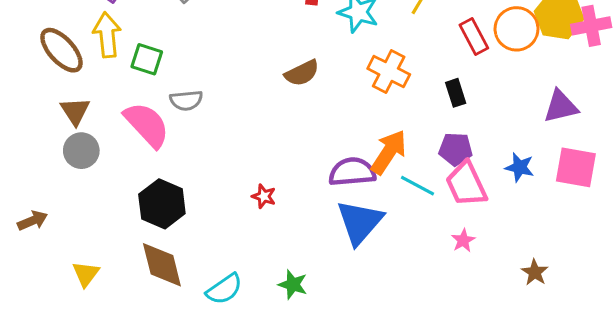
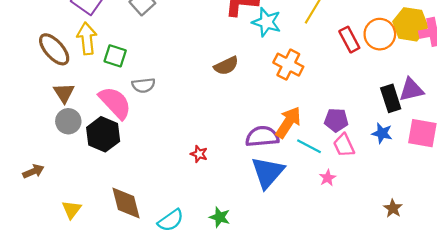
black rectangle: (456, 93) -> (391, 98), moved, size x1.4
pink trapezoid: (466, 184) -> (344, 145), size x0.7
black hexagon: (162, 204) -> (103, 134), moved
pink star: (463, 240) -> (328, 178), moved

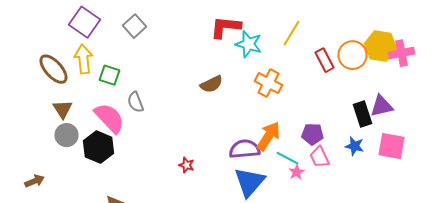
gray semicircle: (143, 85) -> (136, 102), turned 75
pink star: (328, 178) -> (296, 172), moved

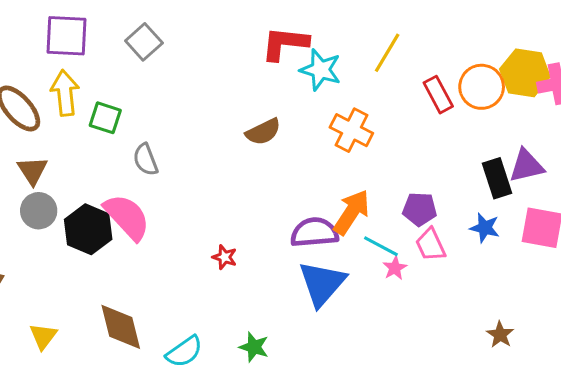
purple square: (84, 22) -> (67, 36), turned -32
pink semicircle: (110, 118) -> (127, 217), moved

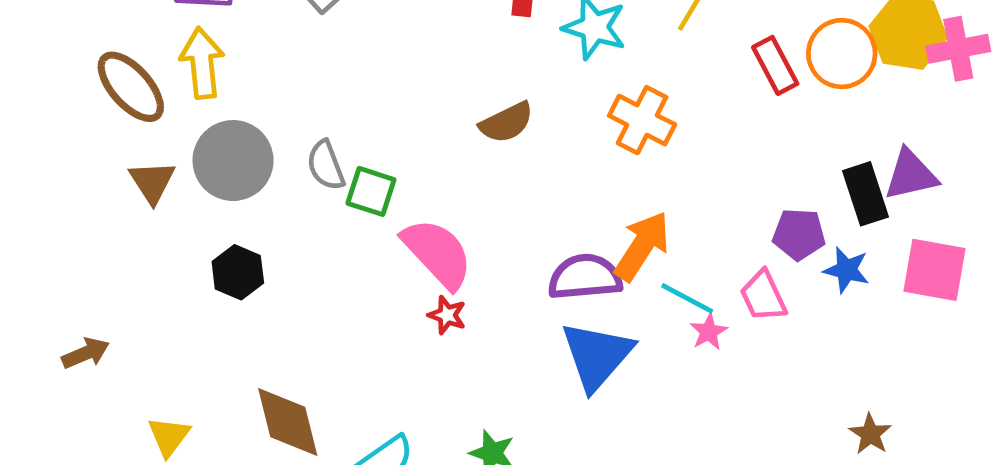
green square: (105, 118) -> (371, 191), moved
purple pentagon: (420, 209) -> (799, 234), moved
gray circle: (39, 211) -> (233, 161), moved, size x1.4
pink semicircle: (127, 217) -> (438, 253), moved
black hexagon: (88, 229) -> (238, 272), size x0.7

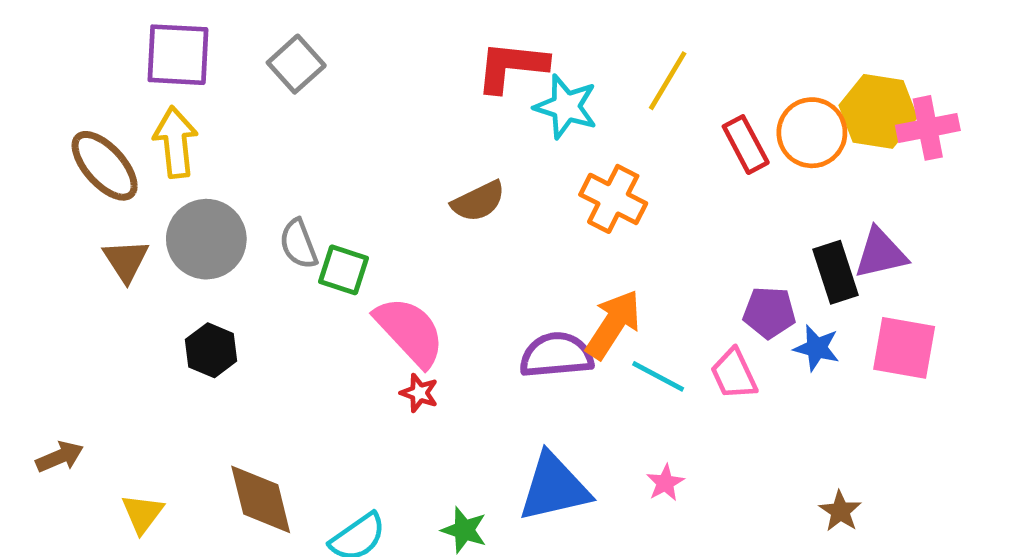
pink star: (709, 332) -> (665, 483), moved
brown arrow: (86, 353) -> (60, 457), moved
blue triangle: (597, 356) -> (554, 488), moved, turned 36

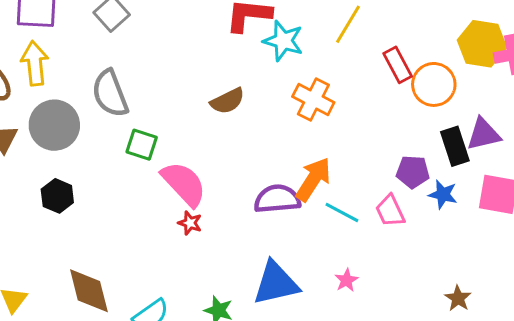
orange circle: (812, 133) -> (434, 84), moved
gray semicircle: (299, 244) -> (110, 93), moved, size x1.5

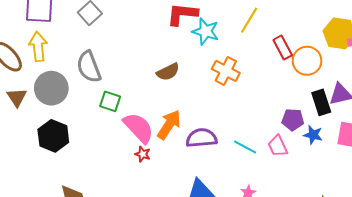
orange arrow: (313, 179) -> (169, 125), moved
black hexagon: (57, 196) -> (53, 136), size x1.4

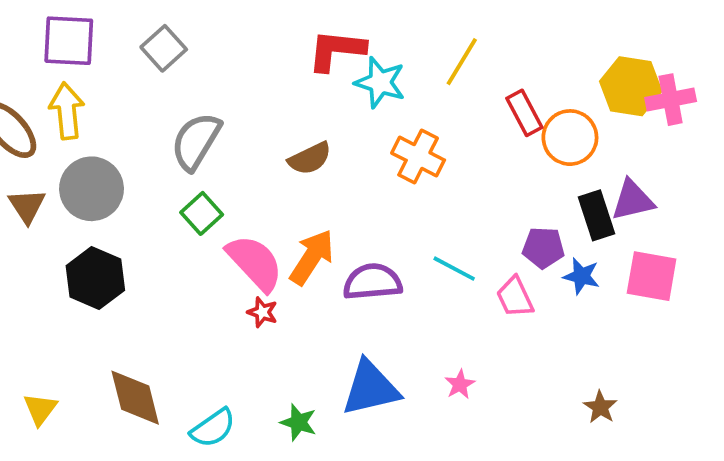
gray semicircle: (89, 67) -> (196, 141), moved, turned 52
green square: (110, 101) -> (202, 213), turned 30
cyan line: (245, 147) -> (454, 269), moved

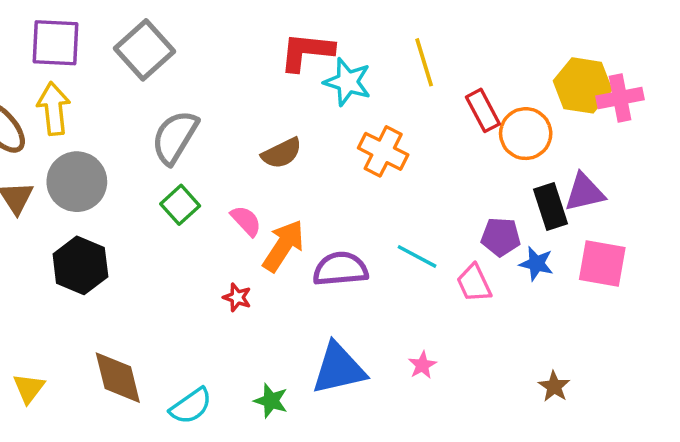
gray square: (164, 48) -> (144, 50), size x1.4
yellow line: (462, 62) -> (424, 62), turned -48
pink semicircle: (255, 263) -> (246, 221), moved, size x0.6

